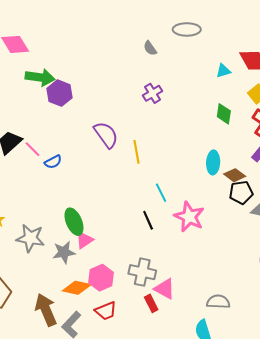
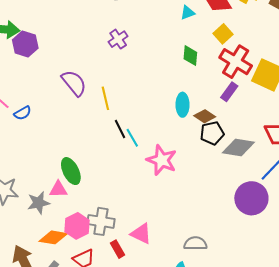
black line: (148, 220) -> (120, 129), moved
green ellipse: (74, 222) -> (71, 171), moved
pink triangle: (84, 240) -> (58, 189), turned 36
gray cross: (142, 272) -> (101, 221), moved
red rectangle: (151, 303) -> (117, 249), moved

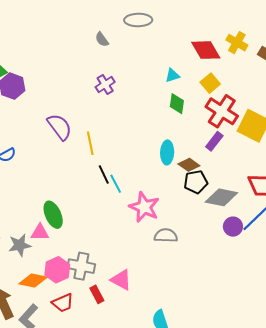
cyan triangle: (188, 13) -> (172, 76), moved
purple circle: (251, 198) -> (233, 227), moved, size x0.6
gray semicircle: (195, 243) -> (166, 235), moved

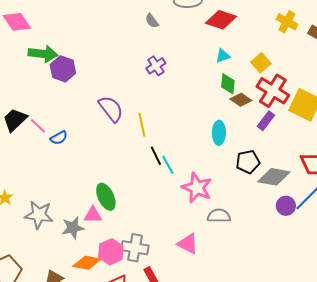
red diamond: (206, 50) -> (221, 20), moved, turned -40
brown diamond: (189, 165) -> (241, 100), moved
pink triangle: (121, 280) -> (188, 244), moved

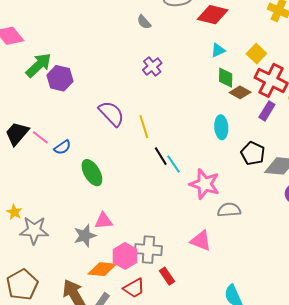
green arrow: (43, 54) -> (39, 65), turned -44
black pentagon: (248, 162) -> (253, 153), turned -30
green ellipse: (106, 197) -> (92, 173), moved
gray star: (39, 215) -> (34, 230), moved

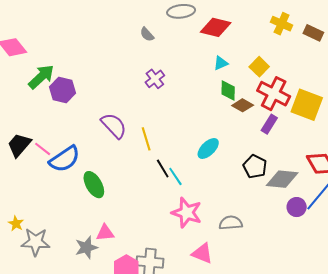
cyan ellipse: (221, 127) -> (208, 148), moved, turned 50
blue semicircle: (62, 147) -> (65, 159), size x1.8
pink star: (205, 184) -> (187, 213), moved

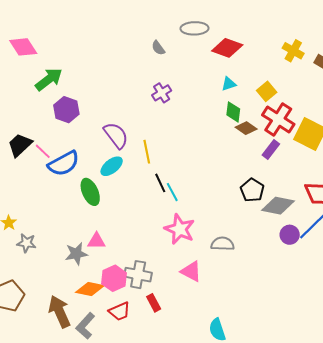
purple hexagon: (62, 90) -> (66, 110), moved
cyan ellipse: (208, 148) -> (112, 166), moved
gray star: (36, 242) -> (26, 243), size x0.7

